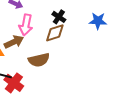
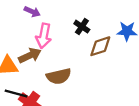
brown diamond: (55, 33) -> (100, 46), moved

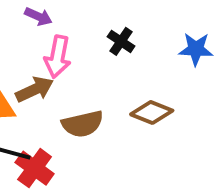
brown diamond: (100, 46) -> (152, 112), moved, turned 40

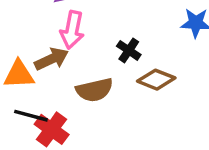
black cross: (121, 41) -> (129, 50), moved

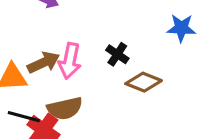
pink arrow: (72, 30) -> (70, 61), moved
brown semicircle: (94, 90) -> (65, 108), moved

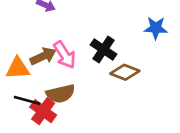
black cross: (117, 54) -> (103, 49), size x1.4
pink arrow: (70, 61) -> (65, 55), turned -44

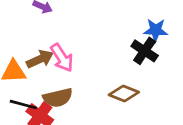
black cross: (103, 49) -> (145, 51), moved
brown diamond: (125, 72) -> (124, 94), moved

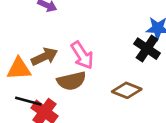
pink arrow: (62, 58) -> (82, 55), moved
brown semicircle: (58, 98) -> (71, 81), moved

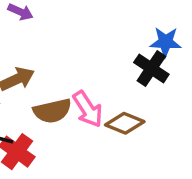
pink arrow: (82, 55) -> (88, 109), moved

